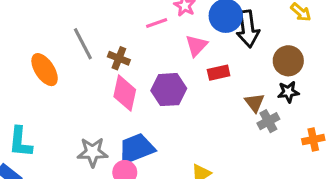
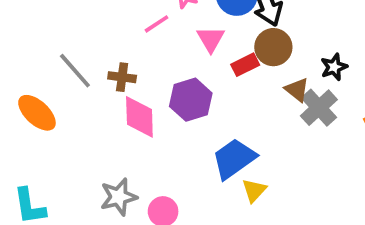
brown circle: (288, 61) -> (273, 47), moved
gray cross: (268, 121) -> (319, 108), size x1.4
blue trapezoid: (136, 149) -> (234, 159), moved

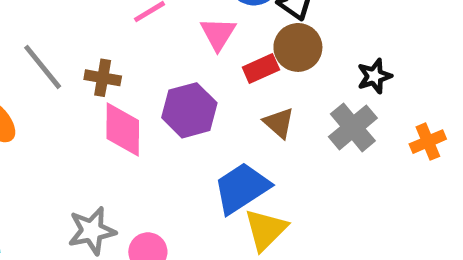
brown triangle: (297, 90) -> (279, 123), moved
yellow triangle: (254, 190) -> (266, 230), size x1.4

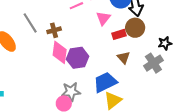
brown cross: (103, 78) -> (54, 30), turned -32
purple hexagon: (189, 110) -> (78, 58), moved
gray star: (92, 231) -> (71, 92), moved

